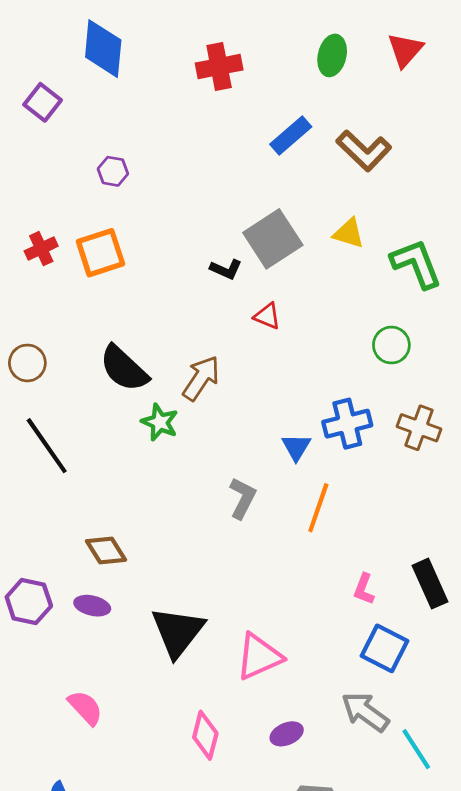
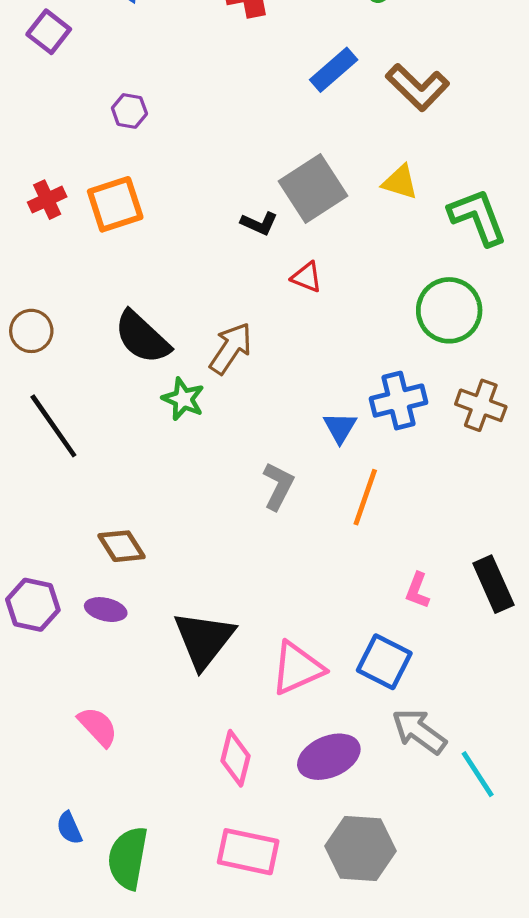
green circle: (391, 345) -> (449, 310), size x1.5
blue square: (385, 648) -> (384, 662), moved
purple ellipse: (287, 734) -> (329, 757), size x1.6

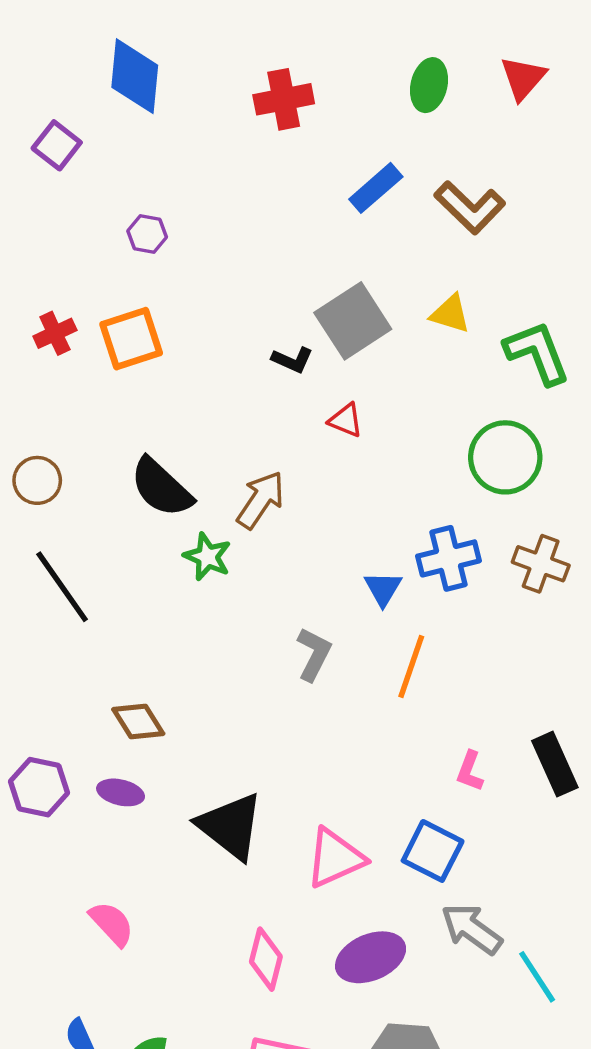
black triangle: (204, 640) -> (230, 826), turned -30

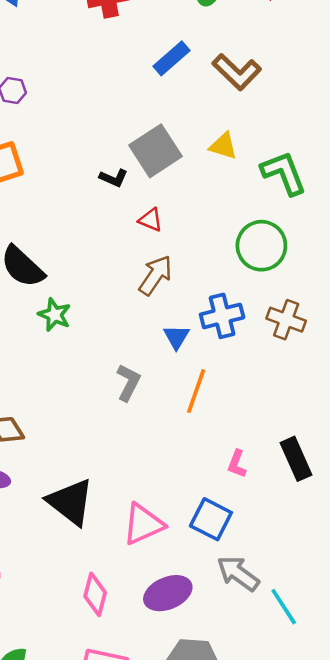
brown arrow: (261, 500) -> (156, 275), moved

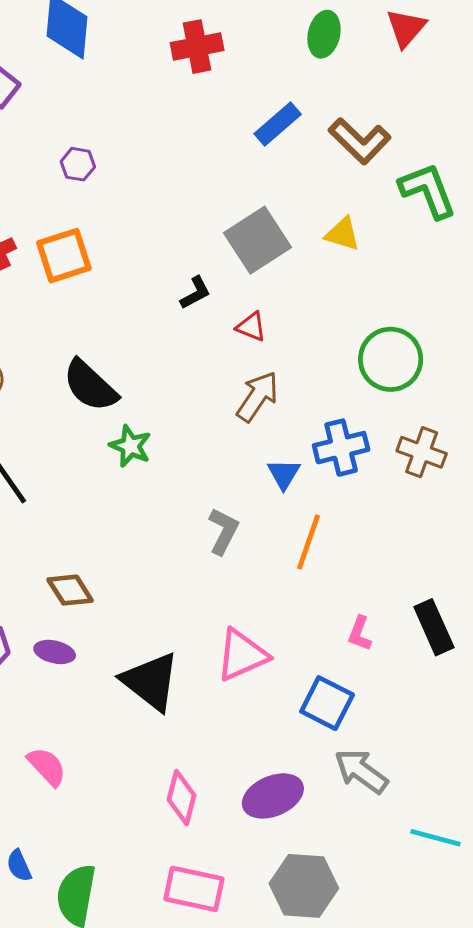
green L-shape: (284, 173) -> (428, 191), moved
black L-shape: (114, 178) -> (195, 293), moved, turned -52
pink triangle: (143, 524) -> (242, 655), moved
cyan line: (284, 607) -> (435, 838), moved, turned -42

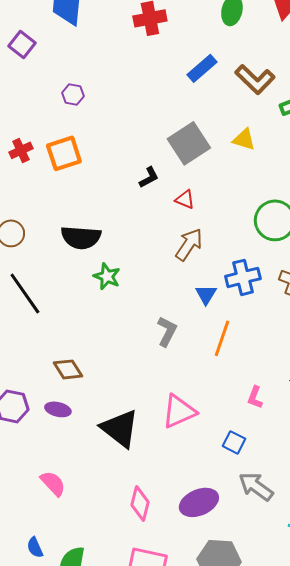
black semicircle: (90, 386) -> (81, 237), turned -39
blue square: (327, 703) -> (234, 442), size x0.7

